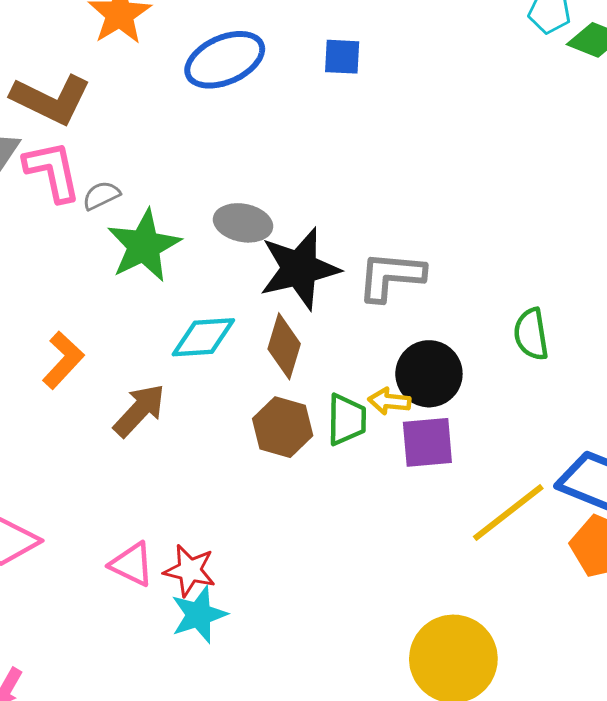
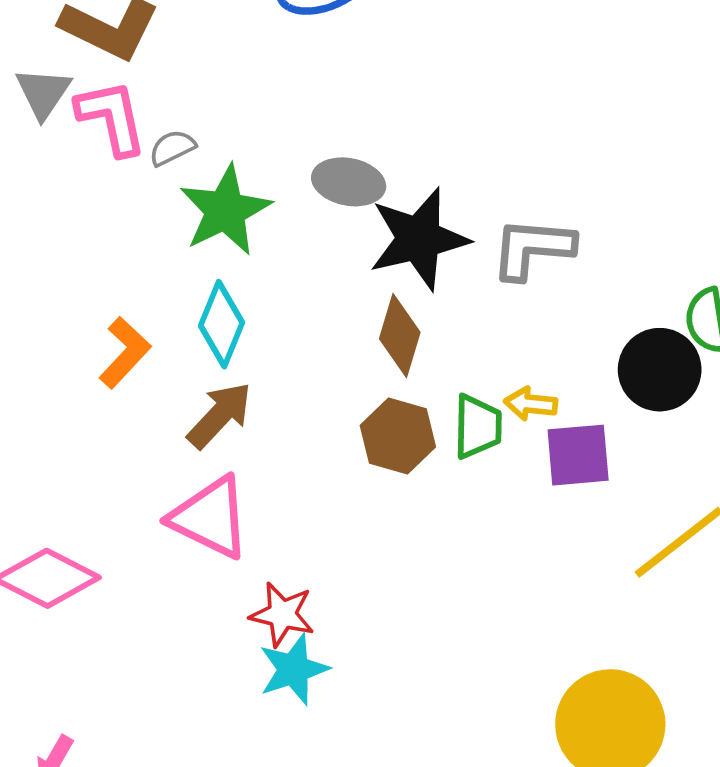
cyan diamond: (203, 337) -> (222, 324), moved, turned -64
black circle: (429, 374) -> (660, 370), moved
pink triangle: (132, 564) -> (210, 518), moved, size x1.5

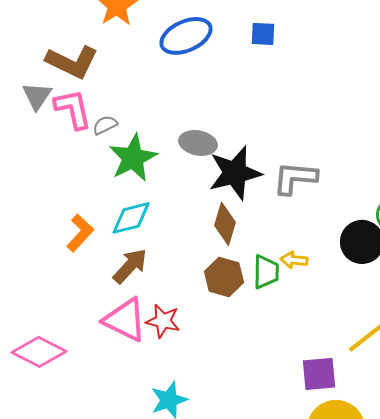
cyan diamond: (222, 324) -> (131, 218), turned 54
purple square: (578, 455) -> (319, 374), moved
red star: (282, 614) -> (163, 321), moved

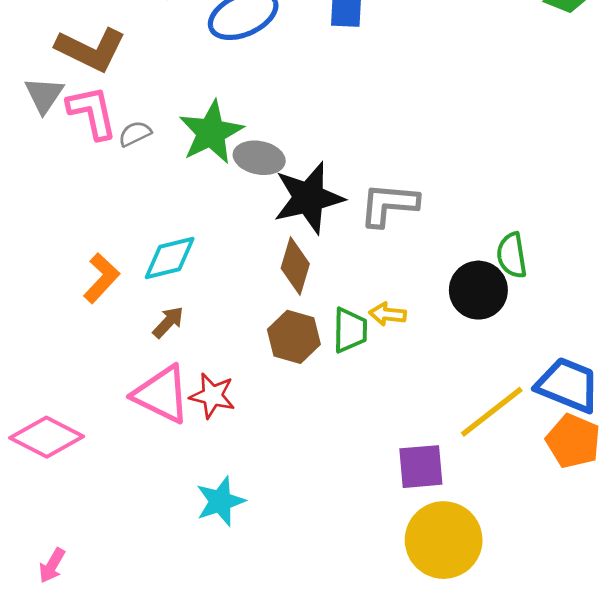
green star: (133, 158) -> (211, 132), moved
brown arrow: (130, 266) -> (168, 322), size x0.7

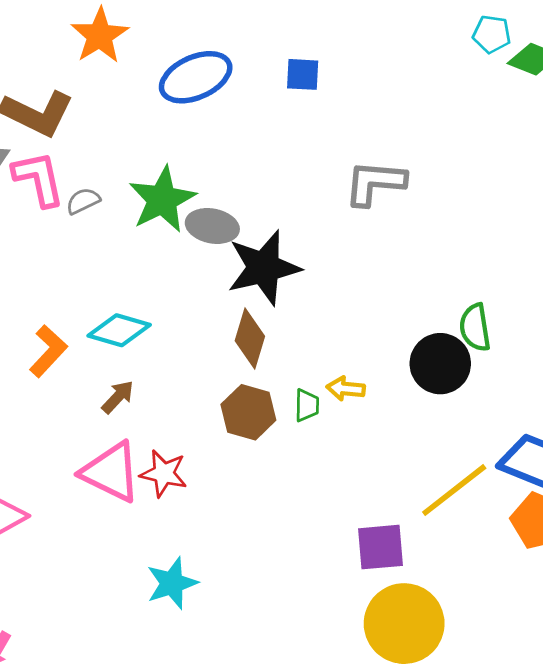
gray L-shape: (389, 205) -> (375, 183), moved
cyan diamond: (170, 258) -> (119, 330), turned 30
green trapezoid: (350, 330) -> (307, 405), size x0.7

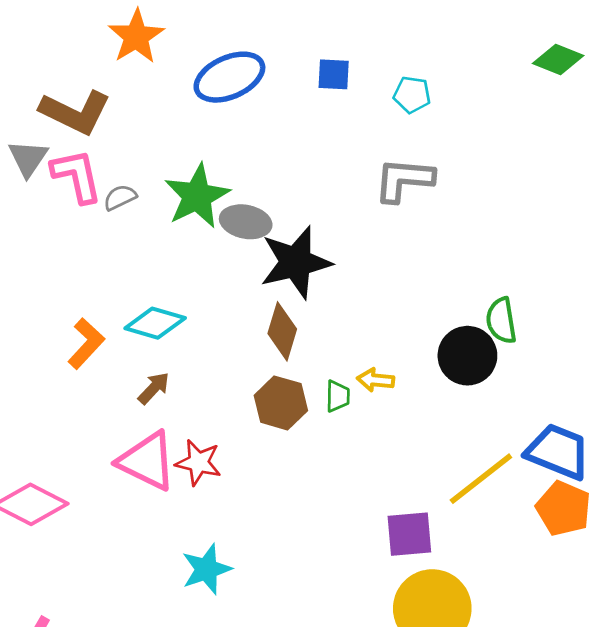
cyan pentagon: (492, 34) -> (412, 95), moved

